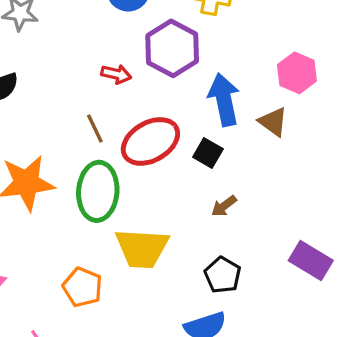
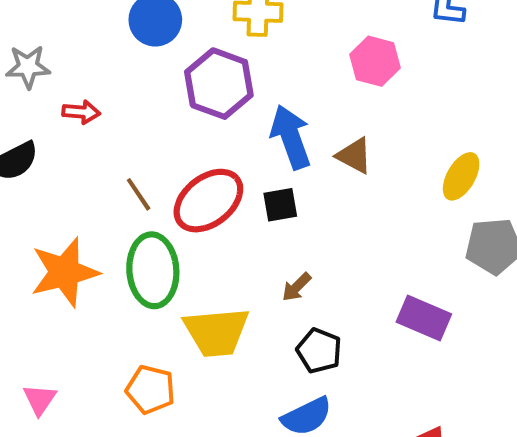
pink hexagon: (297, 73) -> (375, 61), moved
red arrow: (116, 74) -> (81, 112), moved
black square: (208, 153) -> (280, 205), turned -32
brown arrow: (224, 206) -> (297, 287), moved

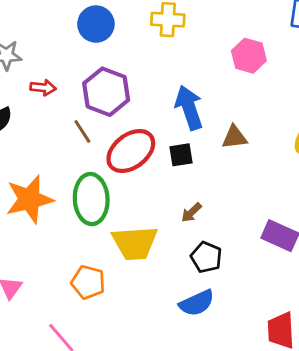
purple hexagon: (219, 84) -> (106, 92), moved
brown triangle: (354, 156) -> (234, 137), moved, turned -36
brown line: (139, 194) -> (82, 131), moved

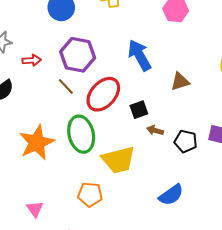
brown triangle: (234, 137) -> (180, 82), moved
black square: (181, 155) -> (139, 110), moved
brown arrow: (191, 212) -> (155, 130), turned 70
black pentagon: (206, 257) -> (186, 141), moved

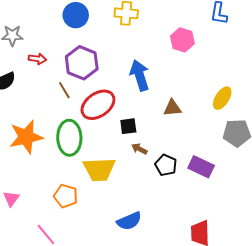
blue semicircle: (171, 195) -> (129, 221), moved

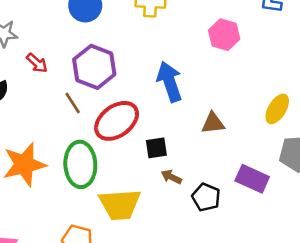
red arrow: (38, 59) -> (37, 63), turned 36
purple rectangle: (201, 167) -> (252, 179), moved

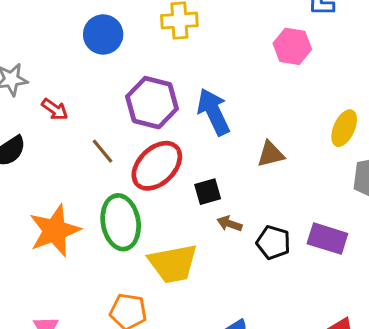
pink hexagon: (224, 35) -> (292, 46), moved
purple hexagon: (94, 67) -> (152, 103), moved
purple rectangle: (252, 179) -> (327, 239), moved

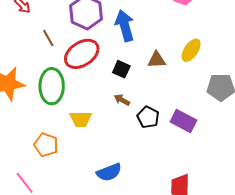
yellow ellipse: (344, 128) -> (191, 50), moved
black square: (208, 192) -> (121, 69), moved, turned 30
yellow trapezoid: (173, 264) -> (81, 119), size x0.7

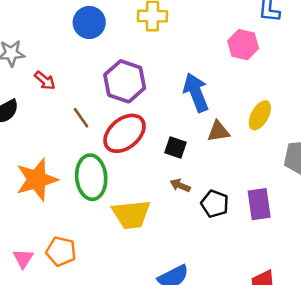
blue arrow: (125, 26) -> (196, 93), moved
yellow trapezoid: (81, 119) -> (131, 214), size x1.4
purple rectangle: (183, 121) -> (259, 204), turned 60
orange pentagon: (46, 145) -> (61, 251), moved

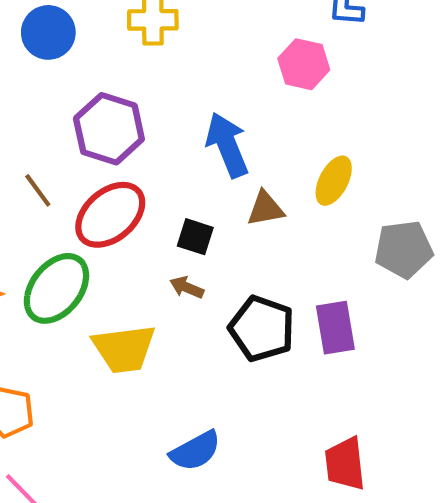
green ellipse: (91, 177) -> (56, 288), turned 45
brown arrow: (180, 185) -> (187, 287), moved
black pentagon: (215, 204) -> (262, 328), size x1.4

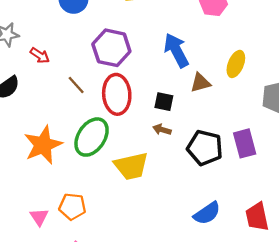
red ellipse: (110, 215) -> (117, 94), turned -48
blue semicircle: (195, 451) -> (207, 213), moved

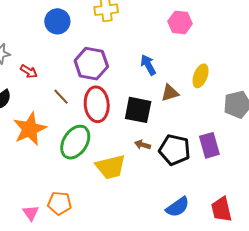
blue arrow: (176, 50) -> (148, 65), size x0.7
black square: (164, 102) -> (138, 110), size x1.6
brown arrow: (162, 130) -> (142, 145), moved
orange star: (43, 145) -> (30, 129), moved

